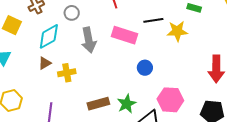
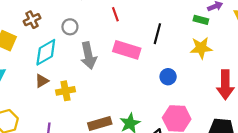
black line: (153, 20) -> (157, 34), turned -66
yellow star: (177, 31) -> (201, 48), moved
blue circle: (145, 68) -> (168, 77), moved

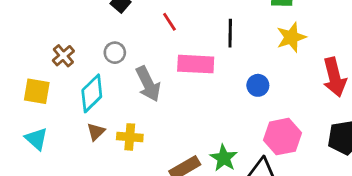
yellow cross: (65, 91) -> (130, 137), turned 30

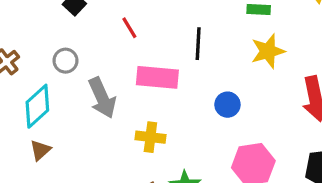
yellow cross: (130, 137) -> (150, 137), moved

